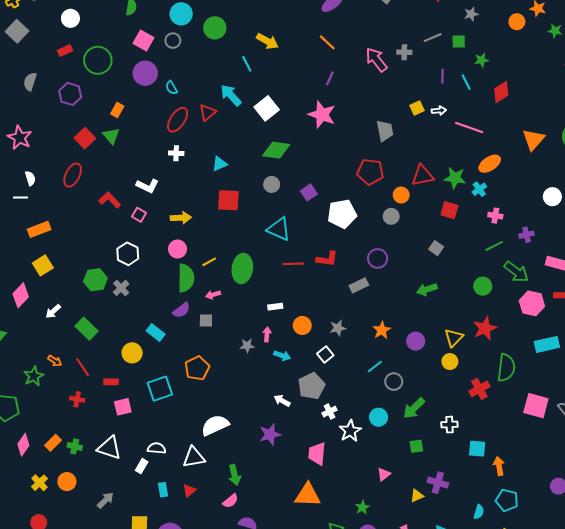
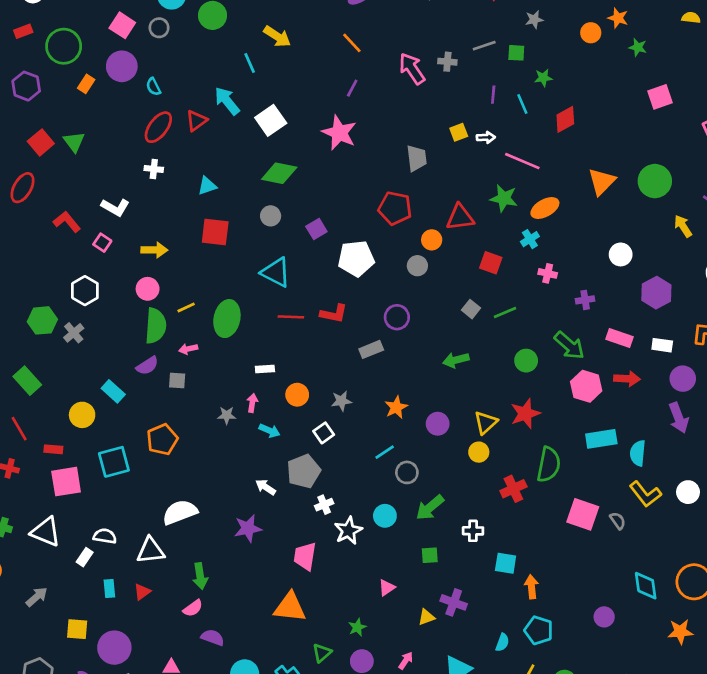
orange rectangle: (117, 110) -> (86, 84), moved
green star: (455, 178) -> (504, 198), moved
green line: (494, 246) -> (505, 313), moved
pink square: (123, 407) -> (66, 482), size x1.4

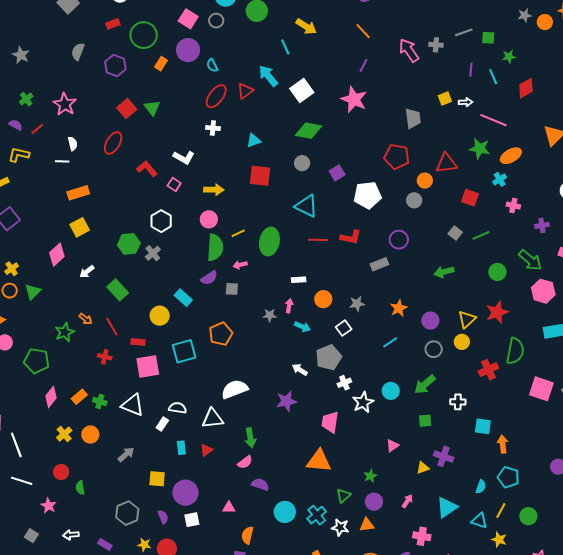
gray star: (534, 19) -> (525, 15), moved
gray circle: (407, 472) -> (434, 349), moved

